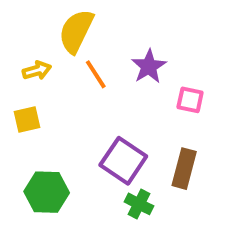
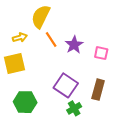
purple star: (149, 66) -> (74, 45), moved
yellow square: (27, 120) -> (15, 64), size x1.5
green cross: (139, 204) -> (74, 108), turned 32

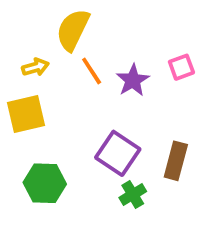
pink square: (101, 53) -> (181, 67), moved, turned -32

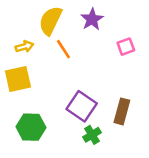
purple star: (133, 80) -> (92, 19), moved

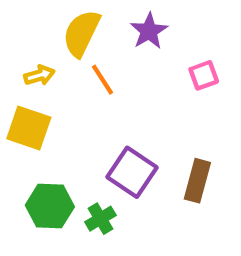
yellow square: (18, 79) -> (29, 128), turned 32
green cross: (92, 135) -> (100, 219), moved

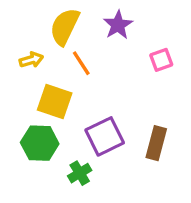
yellow square: (29, 128) -> (55, 102), moved
purple square: (132, 172) -> (105, 136), turned 30
green hexagon: (50, 206) -> (40, 143), moved

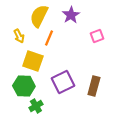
yellow arrow: (31, 60) -> (19, 36), turned 80
orange line: (81, 63) -> (49, 38), turned 56
green cross: (80, 173) -> (36, 106), moved

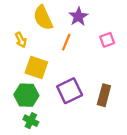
yellow semicircle: (39, 16) -> (43, 18), turned -50
orange line: (49, 38) -> (66, 42), moved
green cross: (36, 106) -> (31, 121), moved, turned -32

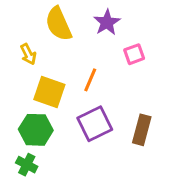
pink square: (107, 40) -> (134, 54), moved
orange line: (66, 42) -> (90, 80), moved
green cross: (31, 121) -> (27, 165), moved

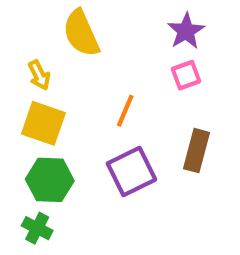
purple star: (107, 22) -> (186, 31), moved
yellow square: (49, 92) -> (43, 123), moved
brown rectangle: (142, 130) -> (196, 151), moved

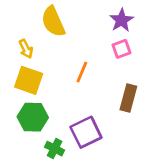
purple square: (131, 172) -> (86, 132), moved
green cross: (37, 228) -> (55, 149), moved

